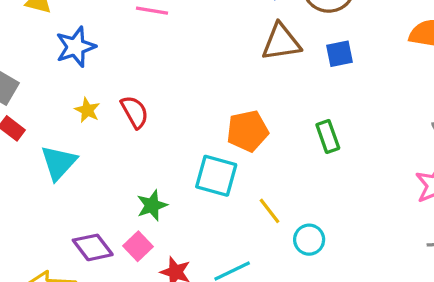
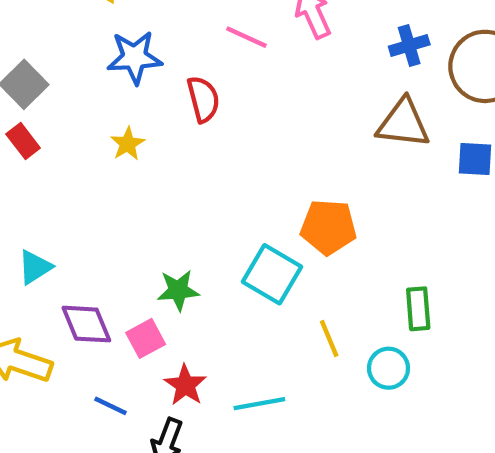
red semicircle: (135, 112) -> (203, 99), moved
green rectangle: (328, 137) -> (418, 309), moved
cyan triangle: (59, 163) -> (35, 267), moved, size x0.7
cyan circle: (309, 240) -> (389, 368), moved

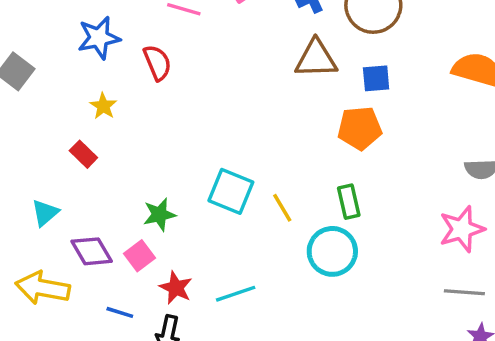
red rectangle: (23, 141) -> (83, 154), moved
orange pentagon: (328, 227) -> (360, 128), moved
yellow line: (329, 339) -> (282, 208), moved
cyan circle: (389, 368) -> (332, 251), size x1.5

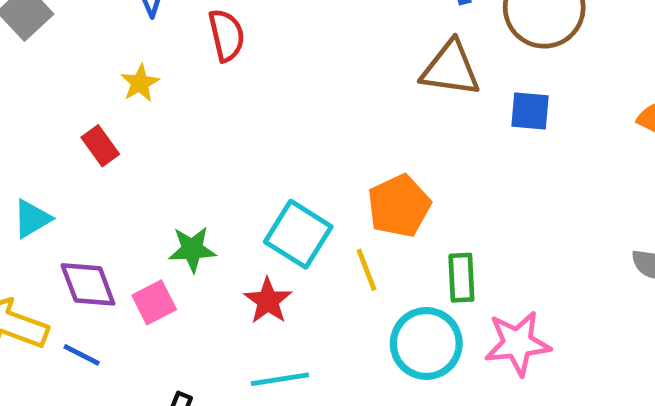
orange pentagon: (360, 128) -> (399, 206), moved, turned -30
pink star: (462, 229) -> (518, 343), moved
red star: (176, 288) -> (268, 301), moved
blue line: (120, 312) -> (82, 355), moved

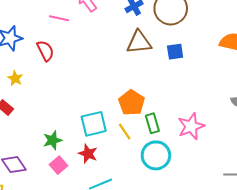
cyan square: (298, 234) -> (94, 124), turned -32
green rectangle: (461, 278) -> (152, 123), moved
pink square: (154, 302) -> (58, 165), moved
pink star: (518, 343) -> (191, 126), moved

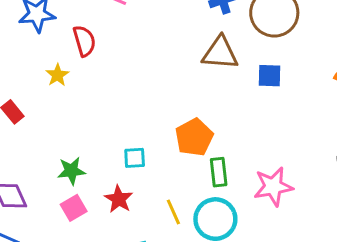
yellow star: (15, 78) -> (57, 75), moved
cyan square: (94, 124) -> (135, 158), size x0.6
yellow line: (125, 132) -> (173, 212), moved

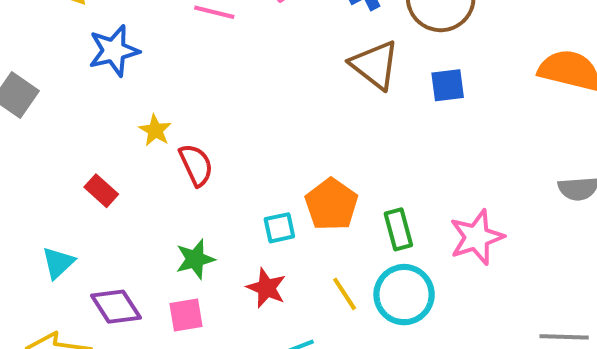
red semicircle: (84, 41) -> (196, 165), moved
brown triangle: (220, 53) -> (375, 65), turned 42
orange pentagon: (194, 137) -> (331, 204), moved
pink square: (74, 208) -> (186, 315), moved, turned 30

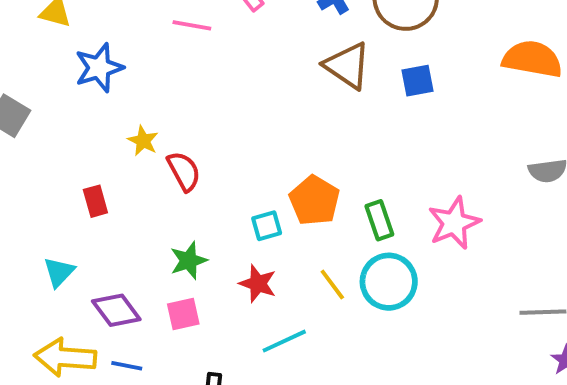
red rectangle: (101, 191) -> (95, 201), turned 36

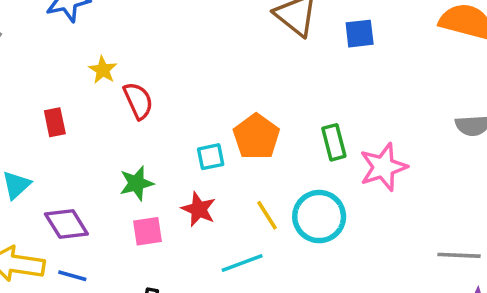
green rectangle: (379, 220) -> (334, 142), moved
pink square: (183, 314) -> (148, 231), moved
cyan line: (284, 341) -> (242, 263), moved

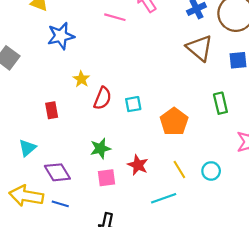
red semicircle: (138, 101) -> (103, 98), turned 45
green rectangle: (334, 142) -> (220, 103), moved
cyan square: (211, 157) -> (133, 104), moved
cyan circle: (319, 217) -> (211, 171), size x0.6

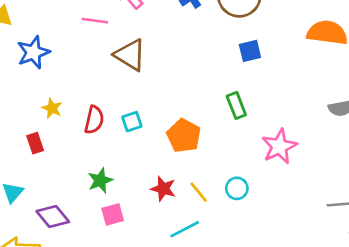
brown triangle: (200, 48) -> (130, 55), moved
yellow star: (81, 79) -> (52, 108), moved
red star: (138, 165) -> (163, 189), moved

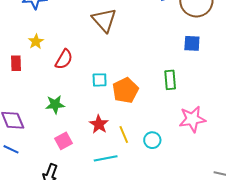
cyan square: (132, 122) -> (100, 80), moved
pink square: (113, 214) -> (63, 141), moved, turned -30

